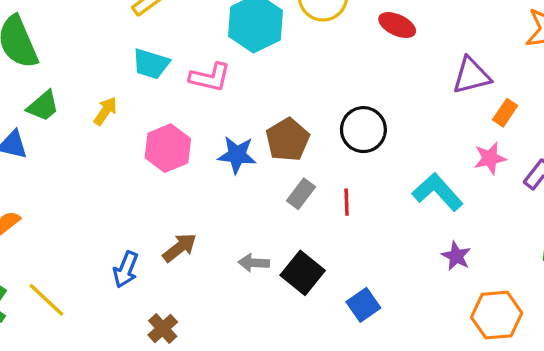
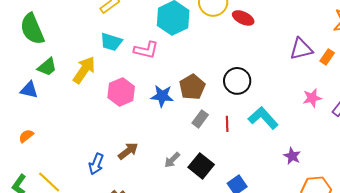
red ellipse: (397, 25) -> (243, 18), moved
yellow arrow: (105, 111) -> (84, 70), size x1.6
orange rectangle: (505, 113) -> (327, 57), moved
cyan L-shape: (438, 192) -> (263, 118), moved
gray arrow: (254, 263) -> (172, 160), turned -48

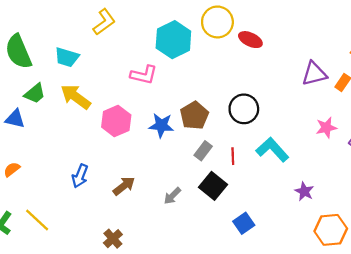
cyan trapezoid: (111, 42) -> (67, 57), moved
yellow arrow: (84, 70) -> (76, 97), turned -88
blue arrow: (96, 164) -> (80, 176), moved
black square: (201, 166) -> (213, 186), moved

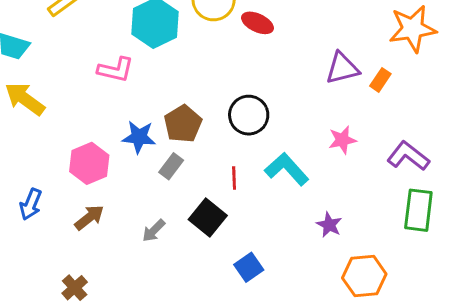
pink hexagon: (116, 121) -> (89, 163), moved
pink star: (326, 128) -> (342, 140), moved
gray rectangle: (203, 151) -> (171, 166), moved

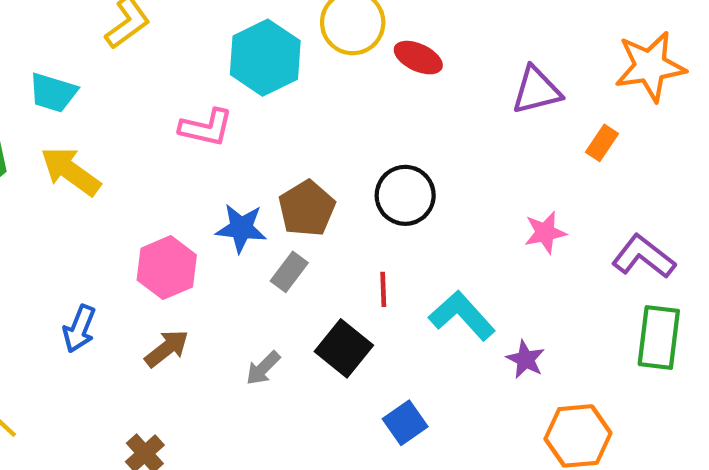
purple triangle: (342, 68) -> (536, 90), moved
cyan L-shape: (287, 169) -> (462, 316), moved

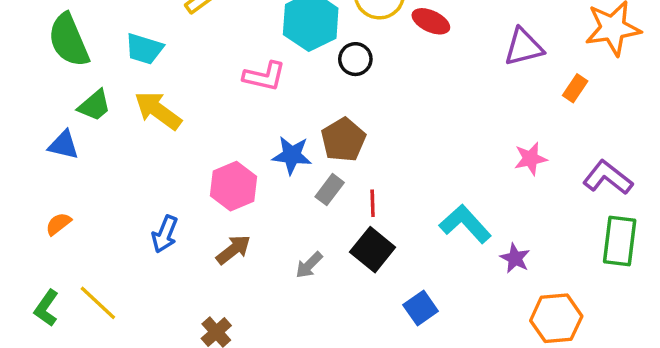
black circle: (405, 195) -> (355, 59), moved, size x0.7
red line: (383, 289) -> (373, 203), moved

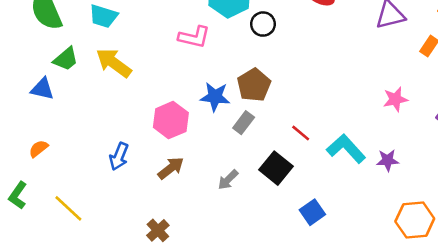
red line: (373, 203) -> (301, 133), moved, turned -48
purple star: (515, 258) -> (388, 160), moved, turned -30
green L-shape: (46, 308) -> (18, 195), moved

